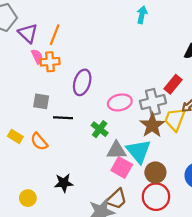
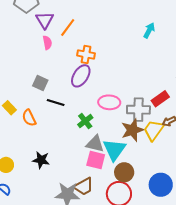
orange cross: (50, 62) -> (86, 54), moved
pink square: (122, 167) -> (96, 160), turned -30

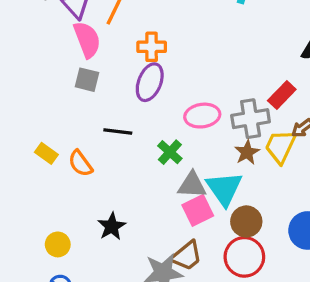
pink semicircle: (47, 43) -> (87, 40), size x1.6
gray square: (40, 83) -> (87, 80), moved
brown star: (132, 130) -> (247, 152), size x0.7
black star: (41, 160) -> (112, 226), turned -30
pink square: (96, 160) -> (198, 210), turned -30

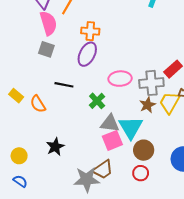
red circle: (244, 257) -> (141, 173), size x0.6

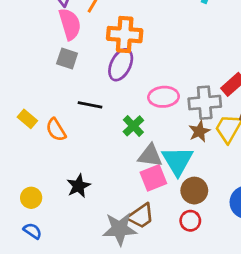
orange cross: (90, 31) -> (125, 35), size x1.4

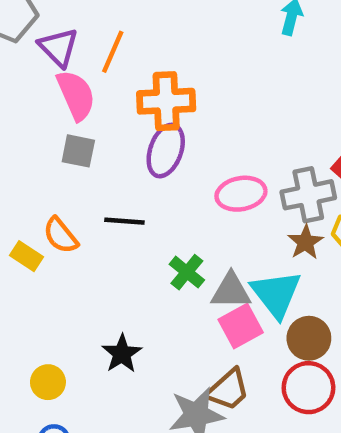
green cross: (133, 126) -> (187, 272), moved
orange semicircle: (56, 130) -> (61, 235), moved
red circle: (190, 221) -> (308, 388), size x1.5

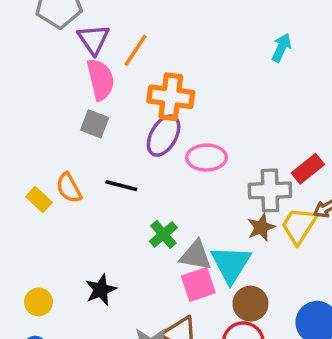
pink ellipse: (241, 194) -> (206, 158), moved

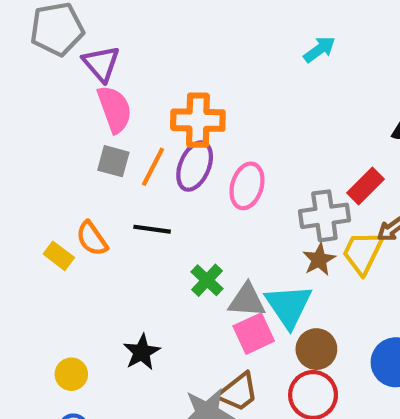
cyan arrow: (281, 48) -> (319, 49), turned 36
orange line: (136, 50) -> (153, 167), moved
pink ellipse: (206, 158) -> (247, 186), turned -66

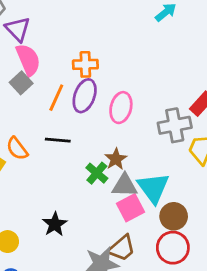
orange cross: (198, 120) -> (85, 64), size x0.7
gray square: (113, 161) -> (21, 83), moved, turned 35
brown star: (319, 260) -> (116, 159), moved

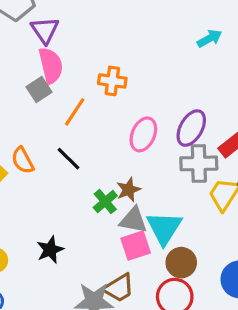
purple ellipse: (85, 96) -> (191, 128), moved
black line: (58, 140) -> (68, 159), turned 30

